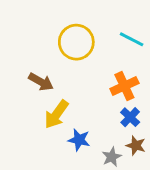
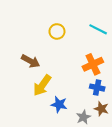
yellow circle: (76, 42) -> (57, 31), size x0.6
blue cross: (130, 117) -> (97, 88), turned -32

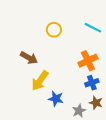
blue cross: (97, 88) -> (92, 83), turned -32

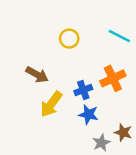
blue cross: (92, 83) -> (83, 90), moved
blue star: (56, 99) -> (88, 114), moved

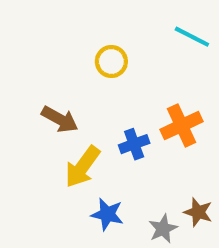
cyan line: (119, 36) -> (192, 37), moved
blue star: (88, 114) -> (107, 214), moved

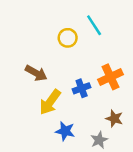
cyan line: (192, 37) -> (94, 25), moved, turned 30
brown star: (198, 212) -> (114, 119), moved

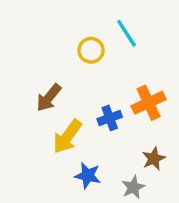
brown arrow: (36, 73) -> (49, 98), turned 100
brown star: (114, 119) -> (154, 159), turned 30

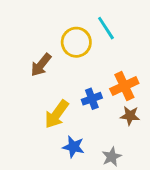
yellow circle: (91, 50) -> (76, 42), size x1.4
brown arrow: (49, 98) -> (41, 65), moved
brown star: (154, 159) -> (130, 116), moved, turned 30

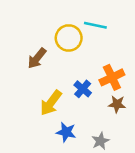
cyan line: (106, 28) -> (95, 25), turned -45
blue cross: (92, 99) -> (83, 89), turned -30

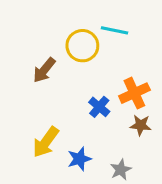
yellow arrow: (51, 103) -> (46, 142), moved
blue star: (66, 132) -> (79, 159), turned -30

